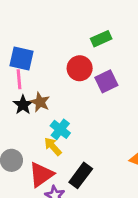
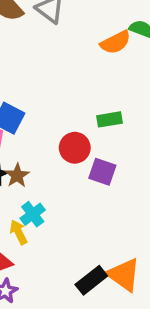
purple square: (106, 81) -> (102, 172), turned 30
black rectangle: (81, 175) -> (91, 280), moved

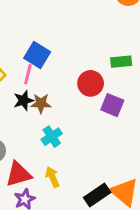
brown star: (17, 175) -> (41, 103), turned 30
yellow arrow: (18, 232) -> (52, 177), moved

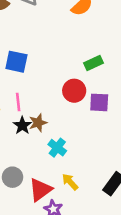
blue square: (37, 55) -> (16, 62), moved

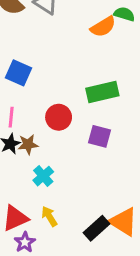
green rectangle: (94, 63) -> (102, 92), size x1.5
red circle: (74, 91) -> (59, 117), moved

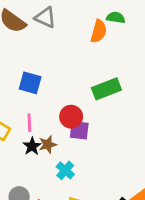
orange semicircle: (103, 27) -> (99, 31), turned -35
purple square: (99, 136) -> (79, 130), moved

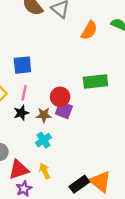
orange semicircle: (99, 31) -> (89, 30), moved
blue square: (30, 83) -> (22, 65), moved, turned -36
brown star: (48, 145) -> (44, 115), moved

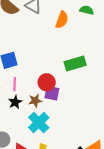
cyan cross: (44, 140) -> (39, 123), size x1.5

